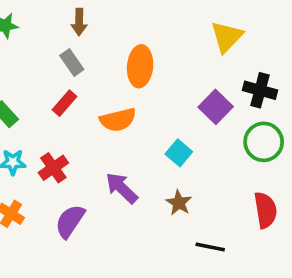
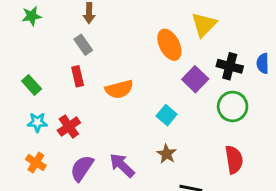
orange ellipse: (140, 66) -> (169, 45), moved, turned -32
red rectangle: (64, 103) -> (78, 76), turned -54
purple arrow: (122, 188) -> (122, 165), moved

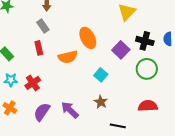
orange ellipse: (169, 45) -> (88, 38), moved
red semicircle: (234, 160) -> (148, 106), turned -84

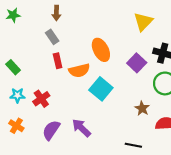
red rectangle: (39, 48) -> (58, 61), moved
cyan square: (101, 75) -> (101, 89), moved, size x1.5
brown star: (101, 102) -> (142, 108), moved

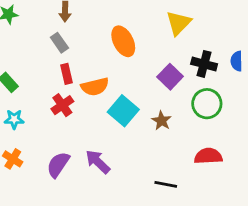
orange ellipse: (101, 50) -> (123, 41), moved
red cross: (41, 99) -> (62, 105), moved
brown star: (142, 108) -> (162, 121), moved

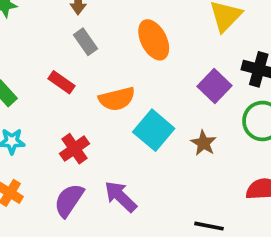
gray rectangle: (59, 43) -> (85, 42), moved
red rectangle: (67, 74) -> (62, 82), moved, turned -42
red cross: (62, 105) -> (74, 149), moved

